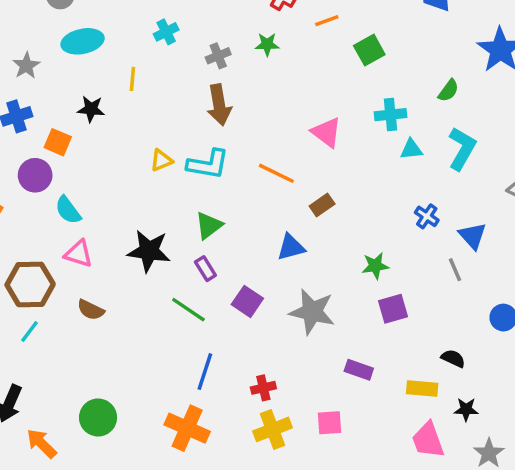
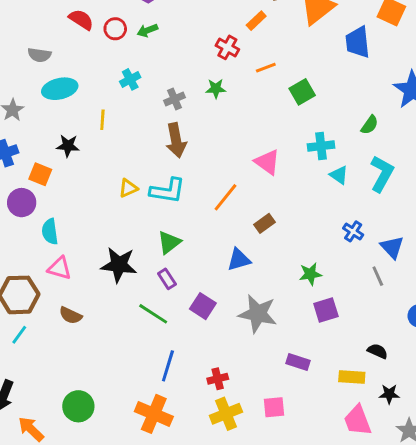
cyan triangle: (411, 149) -> (339, 175), turned 42
orange line: (276, 173) -> (225, 197), turned -76
cyan semicircle: (68, 210) -> (50, 232), turned 30

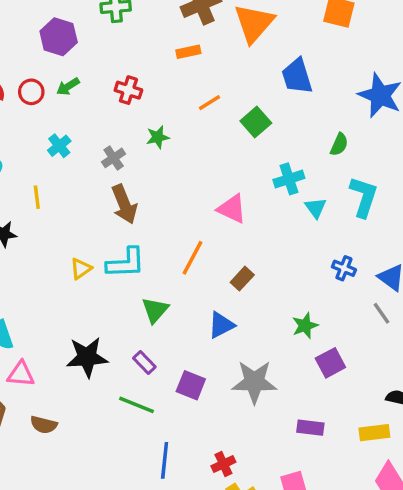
orange rectangle: (256, 21) -> (188, 52), turned 42
blue trapezoid: (358, 42) -> (297, 76), moved
red cross: (227, 47) -> (128, 90), moved
cyan triangle: (339, 175) -> (316, 208), turned 30
green triangle: (169, 242) -> (155, 310), moved

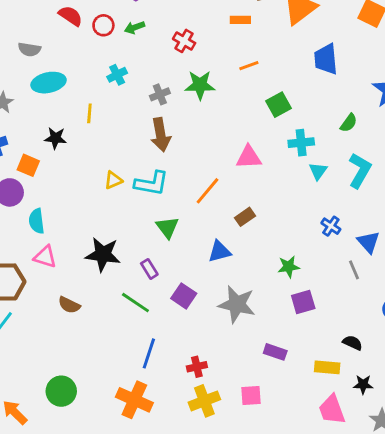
green square: (256, 122) -> (279, 105), moved
green star: (158, 137) -> (200, 85), size x1.5
pink triangle: (232, 209) -> (249, 157), turned -40
green triangle: (155, 310) -> (167, 227), turned -30
brown semicircle: (44, 425) -> (69, 305), moved

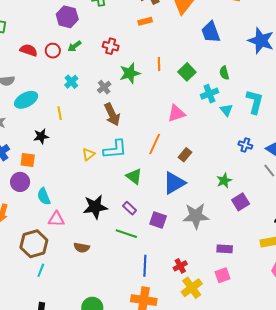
orange line: (249, 66) -> (159, 64), moved, turned -56
green semicircle: (349, 123) -> (224, 73), moved, turned 144
blue triangle: (219, 251) -> (174, 183), size x1.4
purple rectangle: (275, 352) -> (225, 249), moved

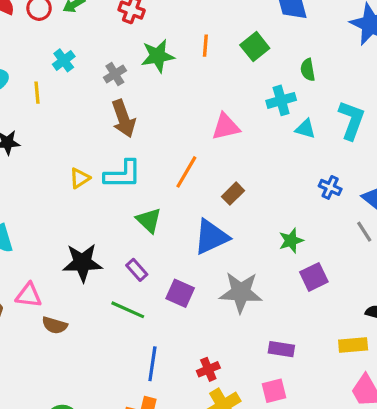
green square: (187, 72) -> (255, 47), moved
cyan triangle: (226, 110) -> (305, 129), turned -40
yellow line: (60, 113) -> (37, 93), moved
pink triangle: (56, 219) -> (29, 295), moved

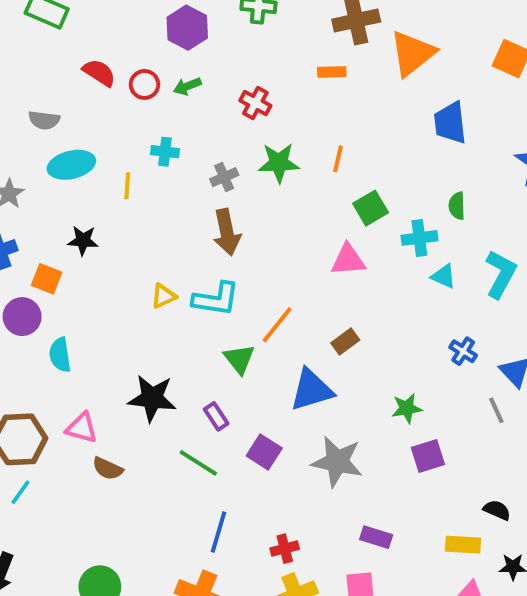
green square: (255, 47) -> (371, 208), moved
cyan cross: (64, 60) -> (165, 152), turned 35
orange line: (186, 172) -> (277, 325), moved

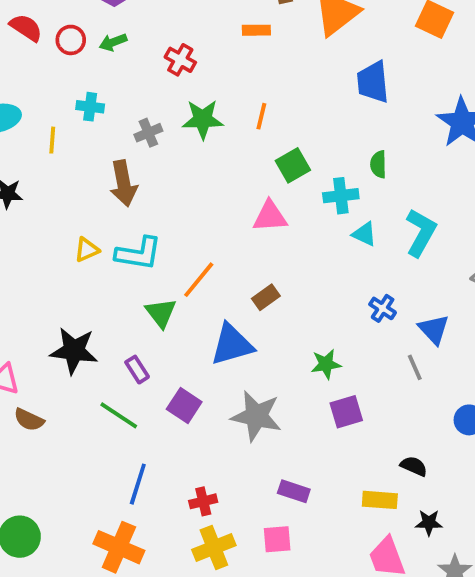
brown arrow: (227, 232) -> (124, 183), moved

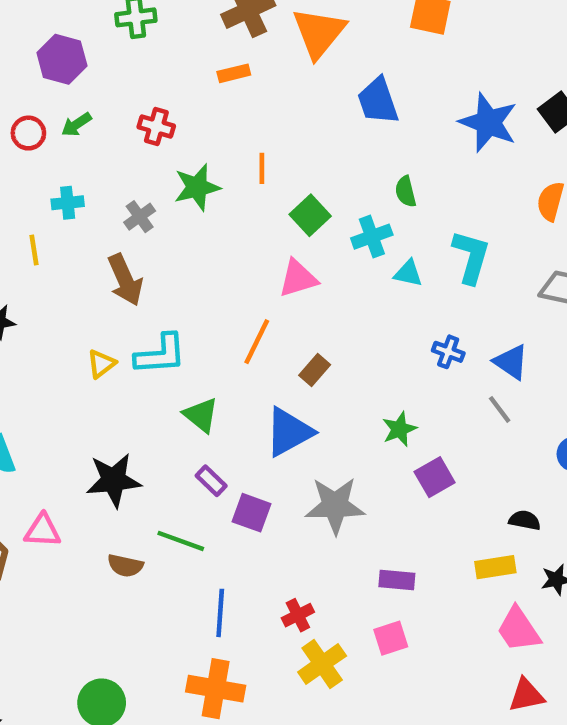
orange line: (199, 280) -> (257, 342), moved
purple rectangle: (137, 370) -> (211, 481), moved
brown semicircle: (29, 420) -> (125, 566), moved

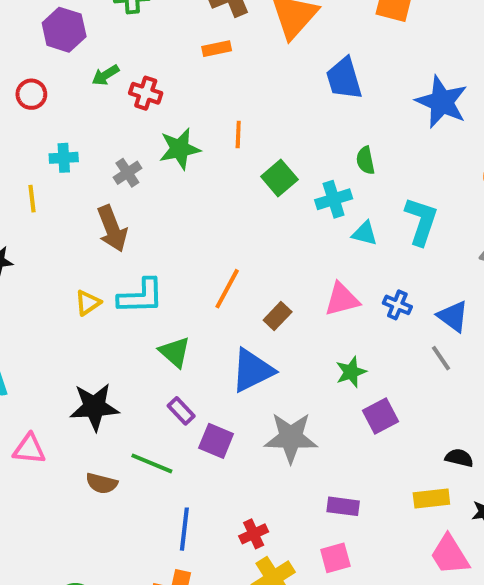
green arrow: (76, 124) -> (105, 75), moved
pink triangle: (298, 278) -> (342, 299), moved

